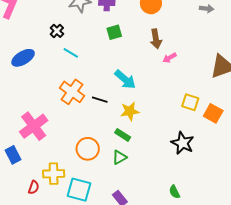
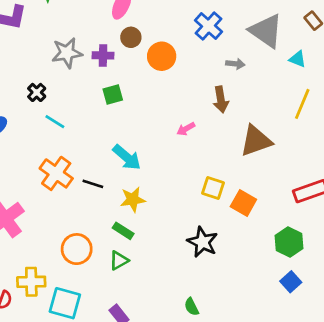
brown arrow: (156, 39) -> (221, 100), moved

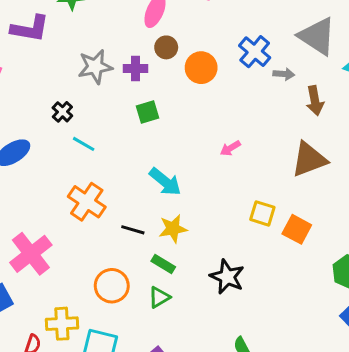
blue cross: (209, 26) -> (255, 52), moved
brown arrow: (221, 100) -> (315, 101), moved
black line: (93, 184) -> (133, 230), moved
black star: (203, 242) -> (227, 277), moved

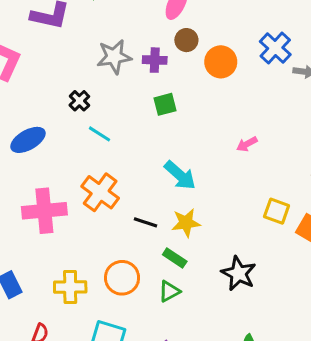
pink cross: (31, 254) -> (44, 211), moved, turned 30
yellow cross: (62, 324) -> (70, 287), moved

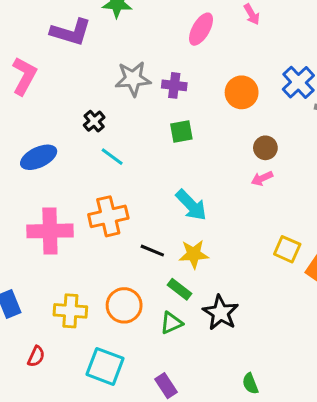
brown circle: (186, 40) -> (265, 148), moved
orange cross: (100, 192) -> (108, 216), turned 36
black star: (239, 273) -> (221, 313), moved

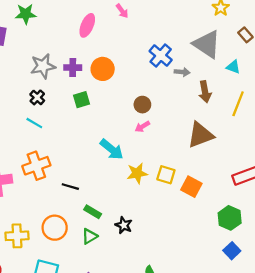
orange circle: (242, 92) -> (103, 69), moved
black cross: (94, 121) -> (37, 97), moved
cyan arrow: (191, 205) -> (112, 149), moved
yellow star: (194, 254) -> (137, 173), moved
black star: (221, 313) -> (124, 225), size x0.7

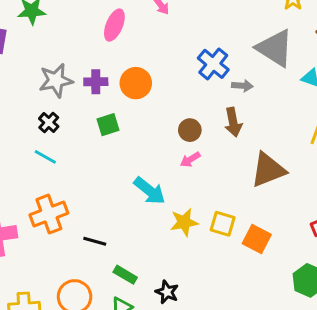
brown arrow: (205, 92) -> (233, 122), moved

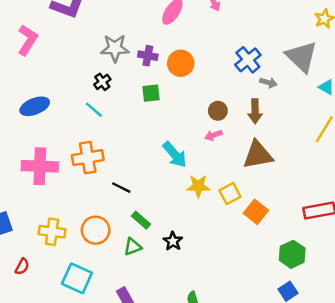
brown triangle: (268, 170) -> (258, 155), moved
yellow square: (223, 224) -> (230, 194), turned 35

